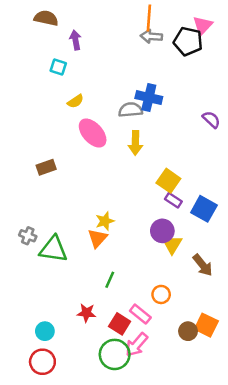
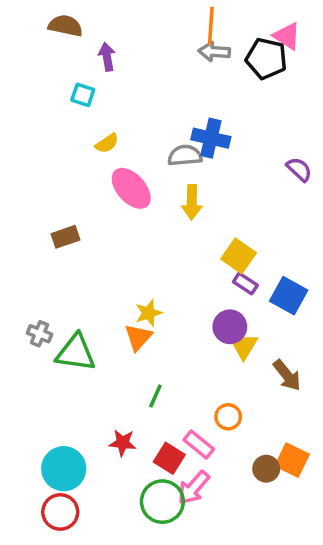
pink triangle: (203, 25) -> (287, 36), turned -40
cyan circle: (45, 331) -> (64, 469), size x1.6

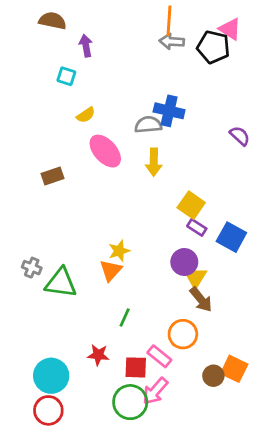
brown rectangle: (65, 237) -> (53, 176), moved
brown arrow: (287, 375) -> (201, 299), moved
orange circle: (228, 417) -> (183, 334), size x1.4
red square: (169, 458) -> (136, 367), turned -30

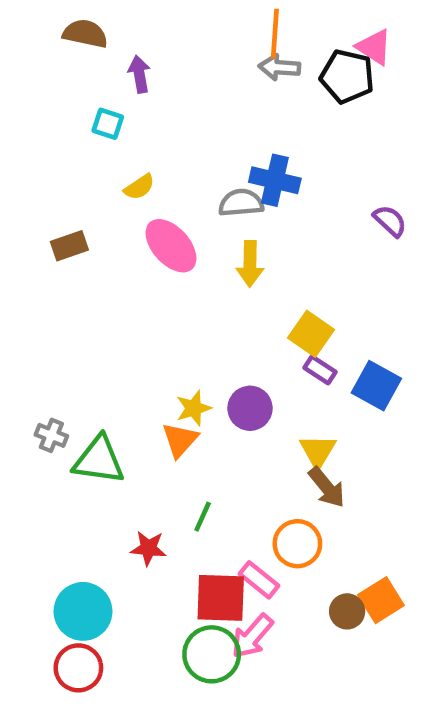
brown rectangle: (53, 176) -> (69, 246), moved
purple circle: (184, 262) -> (250, 408), moved
red star: (98, 355) -> (148, 548), moved
red square: (136, 367) -> (221, 598), size x1.4
orange square: (234, 369) -> (381, 600), turned 32

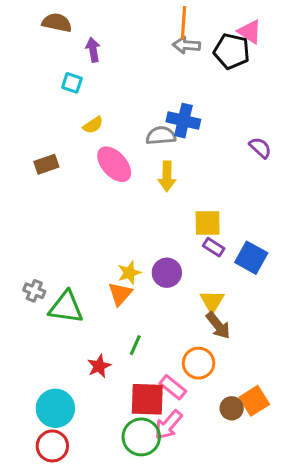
yellow square: (311, 334) -> (208, 223), turned -36
red star: (148, 548) -> (99, 366), turned -30

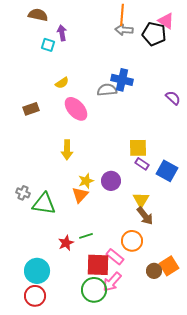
cyan square: (72, 83) -> (48, 45), moved
yellow arrow: (167, 176) -> (67, 150), moved
green line: (135, 345) -> (86, 236), moved, turned 48

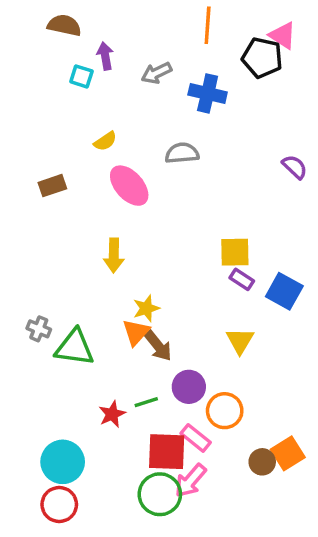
gray arrow: (124, 30) -> (156, 73), moved, turned -30
blue cross: (122, 80) -> (208, 93), moved
purple circle: (111, 181) -> (189, 387), moved
brown arrow: (145, 216) -> (158, 346), moved

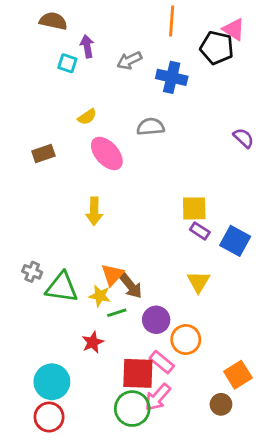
yellow star: (146, 308) -> (100, 296), moved, turned 30
green line: (146, 402) -> (117, 313), moved
brown circle: (262, 462) -> (221, 404), moved

